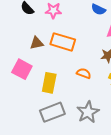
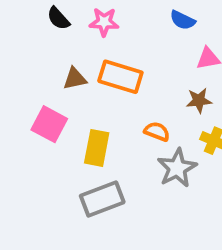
gray star: (88, 112) -> (177, 168), moved

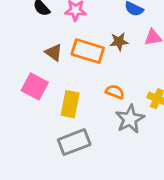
brown triangle: (75, 79) -> (54, 52), turned 48
brown star: (199, 100) -> (119, 42), moved

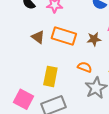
brown star: (119, 42) -> (94, 39), moved
pink square: (35, 86) -> (23, 99), moved

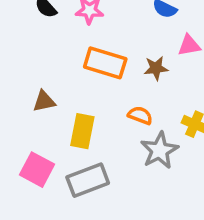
brown triangle: (38, 37) -> (44, 101), moved, turned -48

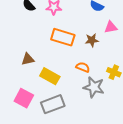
yellow rectangle: (82, 131) -> (50, 76), turned -72
gray star: (159, 150) -> (94, 87), turned -30

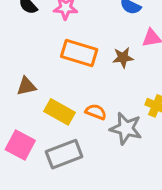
orange semicircle: (83, 67) -> (96, 112), moved

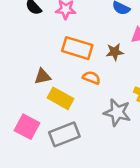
brown triangle: (26, 86) -> (42, 76), moved
orange semicircle: (96, 112) -> (91, 78), moved

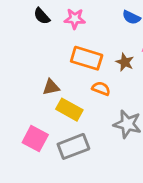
brown star: (115, 52) -> (125, 62), turned 30

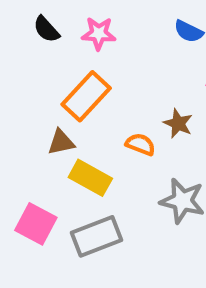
orange rectangle: (87, 58) -> (86, 96), moved, turned -64
brown star: (125, 62) -> (178, 123), moved

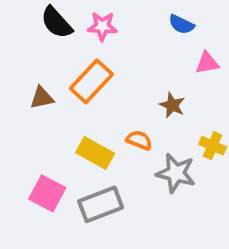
black semicircle: (46, 29) -> (56, 23), size x1.4
brown triangle: (61, 142) -> (42, 98), moved
orange semicircle: (140, 144) -> (139, 140), moved

